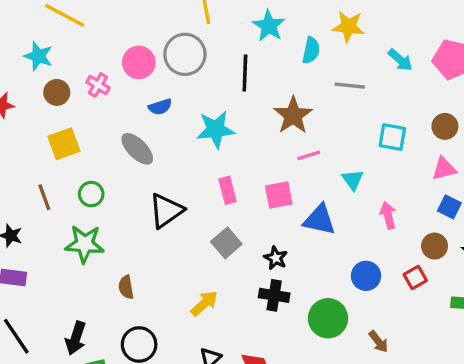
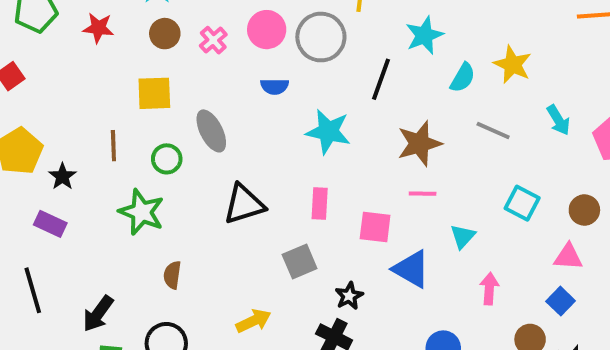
gray ellipse: (137, 149) -> (211, 131), moved

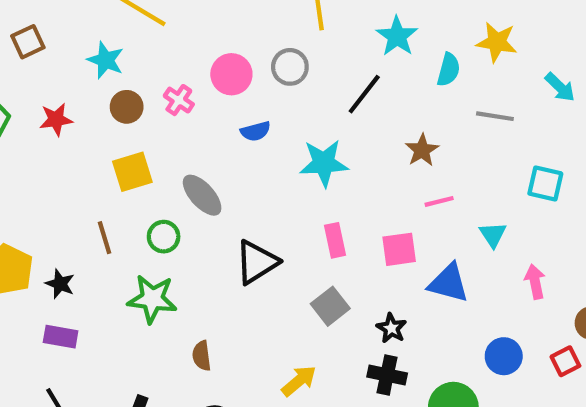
gray circle: (321, 37) -> (290, 67), size x0.7
black line: (381, 79) -> (364, 94), turned 33
brown star: (419, 143) -> (422, 150), size x0.7

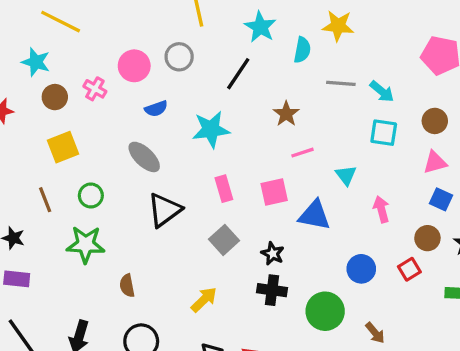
cyan arrow: (560, 87) -> (382, 92), moved
gray ellipse: (202, 195) -> (144, 157), moved

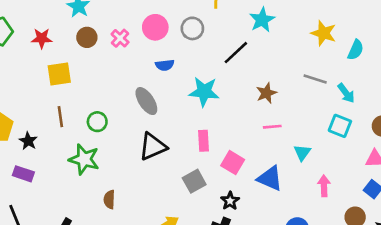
cyan semicircle: (302, 50) -> (356, 50), moved
yellow square: (63, 147) -> (59, 74), moved
pink square: (274, 192) -> (233, 163), moved, turned 30

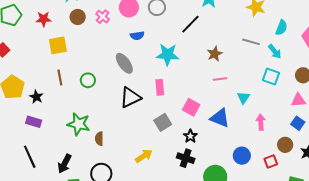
cyan semicircle: (356, 50) -> (281, 28), moved
pink rectangle: (204, 141) -> (160, 87), moved
green star: (84, 159) -> (79, 124), moved

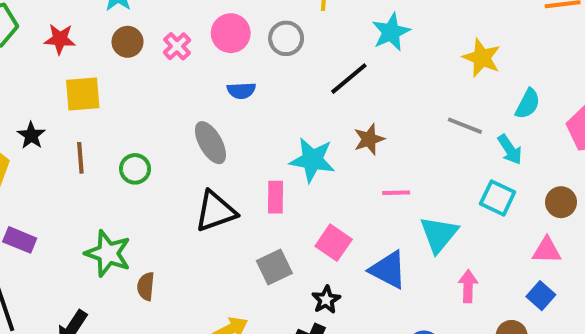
brown star: (215, 54) -> (369, 139), moved
cyan star: (168, 55) -> (312, 160), moved
black star: (36, 97) -> (31, 135), moved
cyan triangle: (243, 98) -> (439, 234), size x1.5

